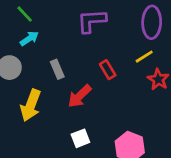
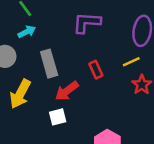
gray rectangle: (57, 69) -> (49, 64), size x1.5
white square: (80, 138) -> (58, 117), moved

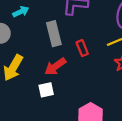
gray rectangle: (49, 64) -> (54, 34), moved

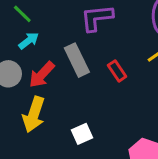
red arrow: (55, 67) -> (42, 75), moved

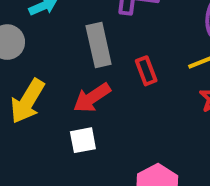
red arrow: (42, 75) -> (92, 98), moved

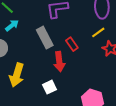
red arrow: (92, 98) -> (59, 62), moved, turned -48

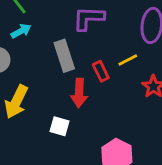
yellow line: (98, 32) -> (128, 60), moved
white square: (49, 87) -> (59, 126), turned 32

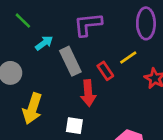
cyan arrow: (21, 31) -> (44, 43), moved

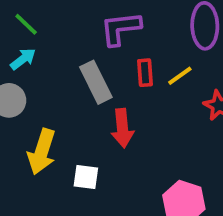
cyan arrow: (44, 43) -> (23, 59), moved
red rectangle: (105, 71) -> (145, 73), moved, turned 30
white square: (74, 126) -> (86, 177), moved

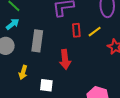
gray rectangle: (96, 82) -> (37, 41), moved, turned 35
yellow arrow: (42, 152) -> (23, 72), size x0.6

